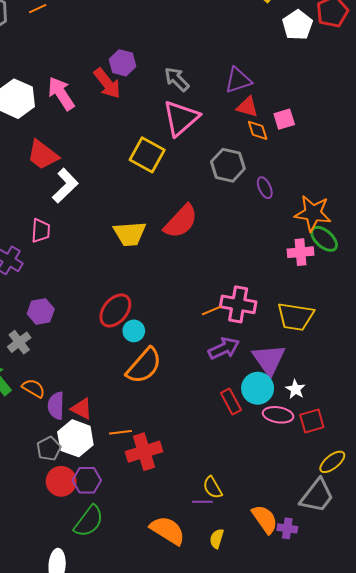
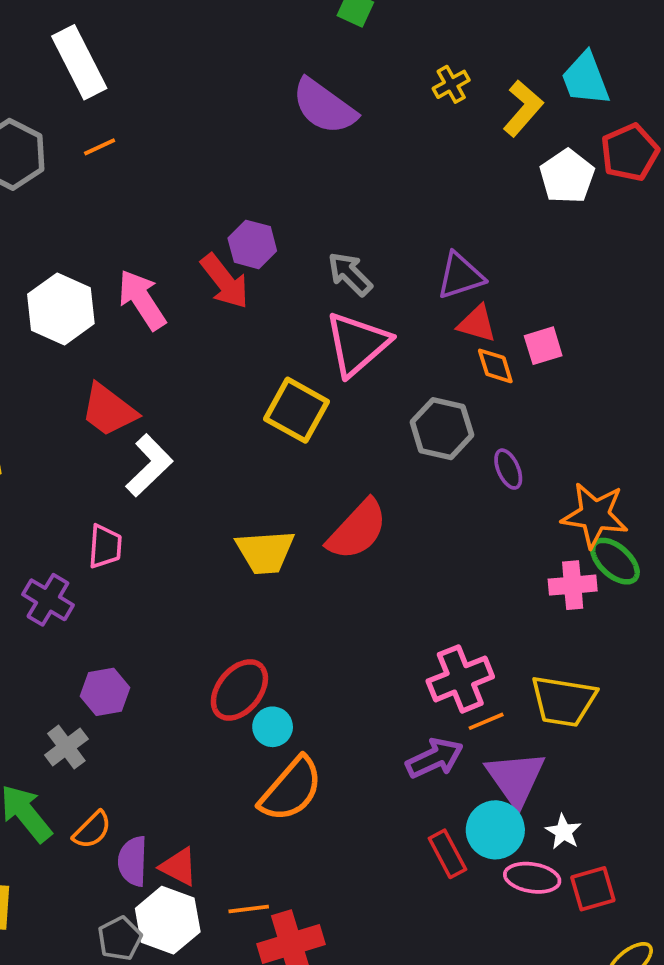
pink cross: (238, 304) -> (460, 679), turned -32
orange line: (212, 310) -> (486, 721), moved
orange semicircle: (34, 388) -> (92, 830), turned 105

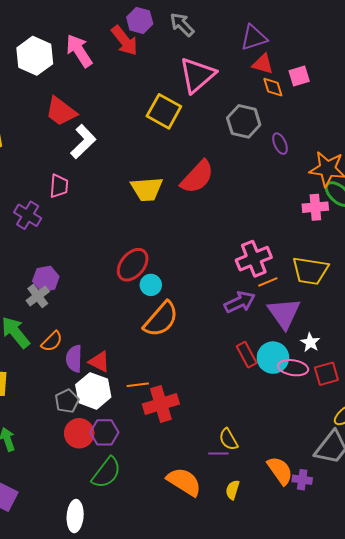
gray arrow: (350, 274) -> (182, 25), moved
purple hexagon: (105, 692) -> (46, 279), moved
cyan circle: (495, 830) -> (273, 358), moved

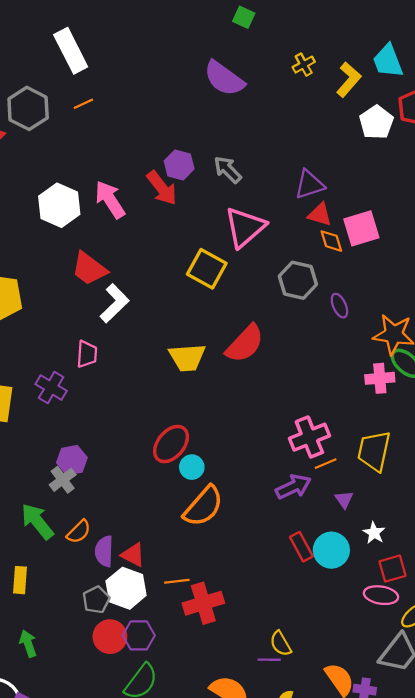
pink square: (299, 76) -> (361, 228), size x1.5
yellow trapezoid: (310, 271) -> (374, 451), turned 93
purple triangle: (284, 313) -> (344, 499), size x0.5
pink ellipse: (293, 368) -> (381, 595), moved

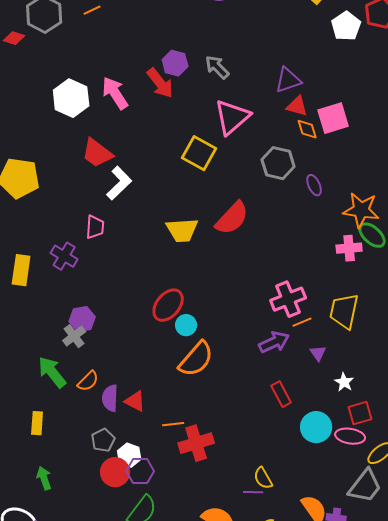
cyan circle: (331, 550) -> (316, 427), moved
white hexagon: (126, 588) -> (129, 455), moved, size x0.7

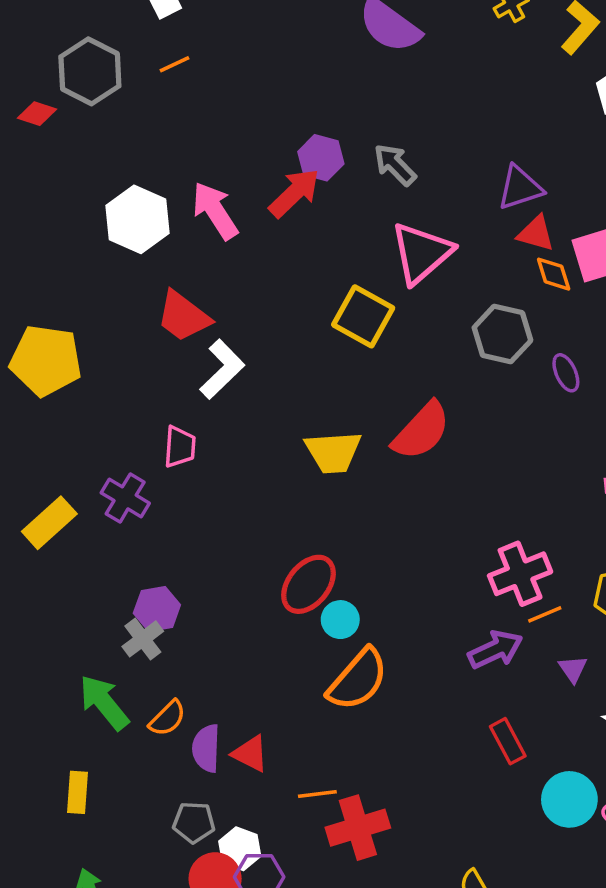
red arrow: (160, 83) -> (294, 193), turned -96
yellow rectangle: (21, 270) -> (49, 523), turned 40
gray pentagon: (103, 440) -> (194, 822), turned 30

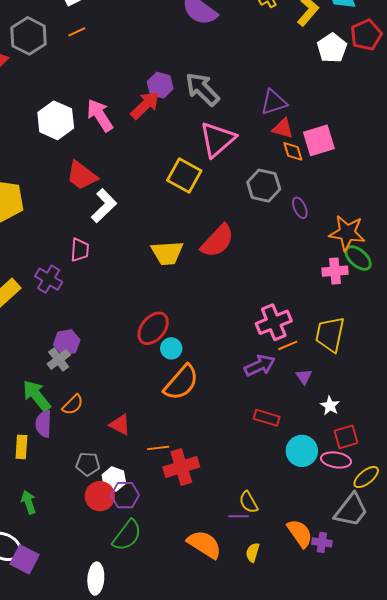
gray arrow: (395, 165) -> (202, 89), size x1.4
red rectangle: (508, 741) -> (267, 418), turned -45
purple semicircle: (206, 748) -> (44, 424), moved

